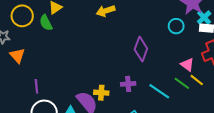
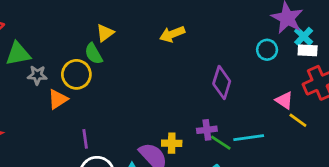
yellow circle: (22, 16) -> (76, 74), moved
orange triangle: (17, 56) -> (58, 99), turned 42
green line: (182, 83) -> (221, 143), moved
cyan line: (159, 91) -> (249, 138), turned -40

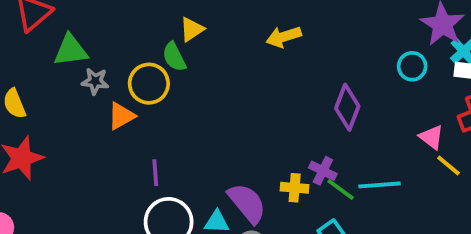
purple cross: (207, 130) -> (323, 171), turned 30
yellow cross: (172, 143) -> (295, 188), moved

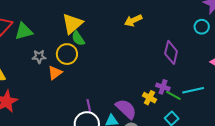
yellow triangle: (192, 29) -> (72, 24), moved, size x1.6
green triangle: (71, 50) -> (24, 31), moved
purple line: (155, 173) -> (89, 106), moved
yellow cross: (295, 188) -> (149, 98), turned 32

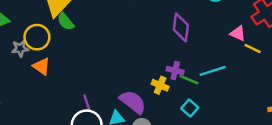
yellow circle: (67, 54) -> (37, 37), moved
orange triangle: (55, 73) -> (41, 66), turned -42

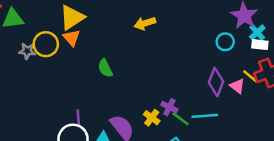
green semicircle: (66, 22) -> (105, 68), moved
purple diamond: (181, 27) -> (216, 82), moved
yellow line: (253, 49) -> (250, 76), moved
orange triangle: (41, 66) -> (72, 38), moved

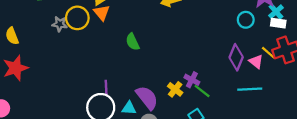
cyan line: (205, 116) -> (250, 89), moved

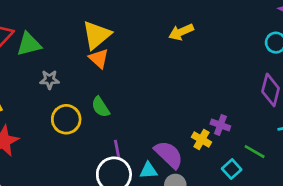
yellow circle: (77, 18) -> (66, 119), moved
green semicircle: (133, 42) -> (100, 107), moved
green line: (202, 91) -> (255, 152), moved

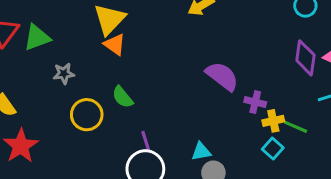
yellow cross: (201, 140) -> (273, 121), moved, turned -36
purple semicircle: (169, 155) -> (222, 76), moved
cyan triangle: (148, 171) -> (201, 151), moved

